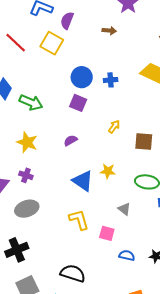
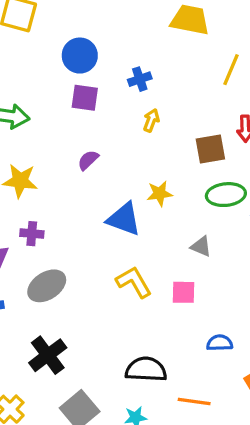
blue cross: (111, 80) -> (140, 79), moved
brown square: (144, 141) -> (210, 149), moved
blue semicircle: (127, 255) -> (220, 343), moved

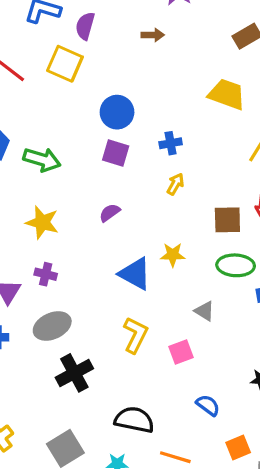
yellow L-shape: (134, 282) -> (135, 335), turned 48
pink square: (183, 292) -> (181, 352), turned -30
blue semicircle: (220, 343) -> (208, 405), turned 30
black cross: (48, 355) -> (74, 373), moved

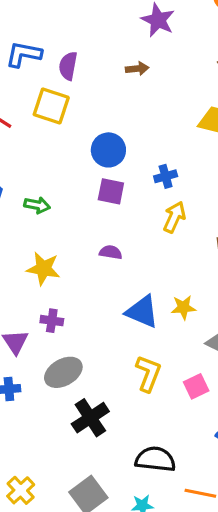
green arrow: (42, 160) -> (37, 205), size x0.7
yellow arrow: (175, 184) -> (174, 217), size x1.4
purple semicircle: (110, 213) -> (111, 252), turned 50
yellow star: (173, 255) -> (183, 307), moved

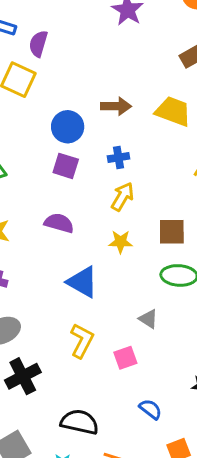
brown arrow: (137, 69) -> (116, 106), moved, size x1.4
purple semicircle: (111, 252) -> (59, 223), size x1.4
yellow star: (183, 307) -> (121, 242), moved

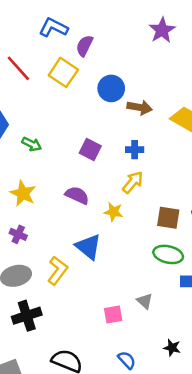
blue circle: (68, 127) -> (111, 88), moved
yellow star: (121, 242) -> (114, 212), moved
gray triangle: (148, 319) -> (145, 301), moved
yellow L-shape: (82, 341) -> (58, 270), moved

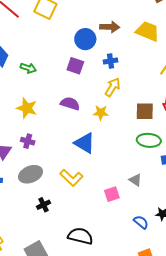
blue circle: (111, 88) -> (85, 39), moved
yellow L-shape: (58, 270) -> (71, 178), moved, turned 105
black cross: (27, 316) -> (43, 205), size x0.6
blue semicircle: (127, 360) -> (141, 222), moved

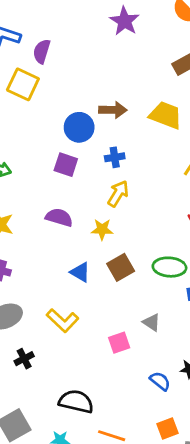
brown square: (145, 111) -> (121, 267), moved, turned -30
blue triangle: (85, 143) -> (80, 272), size x0.7

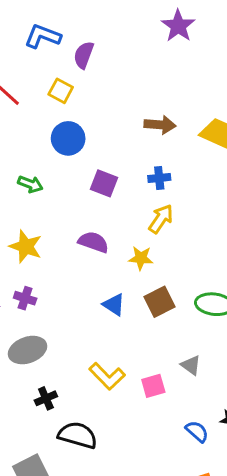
yellow square: (23, 84) -> (61, 91), size x0.7
blue circle: (79, 127) -> (68, 138), moved
yellow L-shape: (63, 320) -> (107, 376), moved
black semicircle: (76, 402) -> (78, 435), moved

